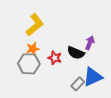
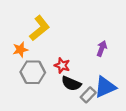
orange star: (33, 49) -> (20, 50), moved
black semicircle: (76, 53) -> (71, 84), moved

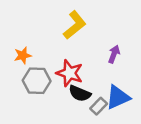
yellow L-shape: (40, 28) -> (75, 25), moved
red star: (62, 65) -> (70, 73), size x1.5

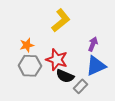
orange star: (23, 55) -> (27, 45), moved
blue triangle: (118, 97) -> (96, 66), moved

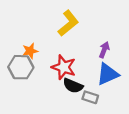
gray hexagon: (30, 66) -> (21, 67), moved
gray rectangle: (80, 86) -> (90, 97), turned 64

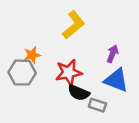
red star: (64, 67) -> (69, 73), turned -30
blue triangle: (108, 74) -> (116, 80), turned 45

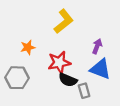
gray hexagon: (22, 73) -> (17, 78), moved
gray rectangle: (97, 105) -> (84, 91), turned 56

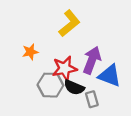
purple arrow: (97, 46) -> (92, 60), moved, size x1.6
gray hexagon: (17, 78) -> (50, 85), moved

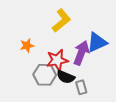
blue triangle: (110, 76) -> (97, 42), moved, turned -45

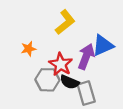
red star: (57, 60) -> (61, 64), turned -30
gray rectangle: (81, 87) -> (86, 93), size x1.5

